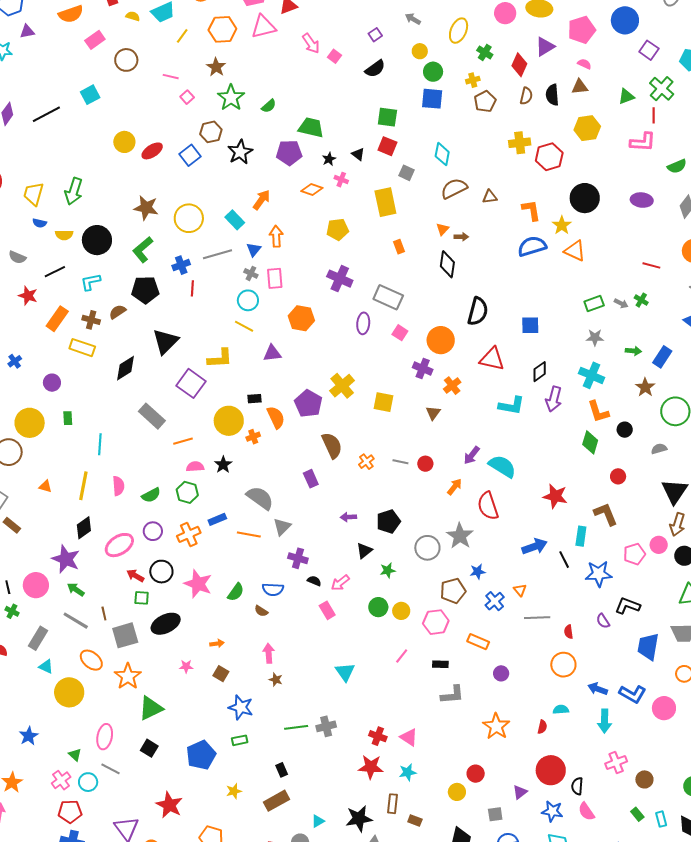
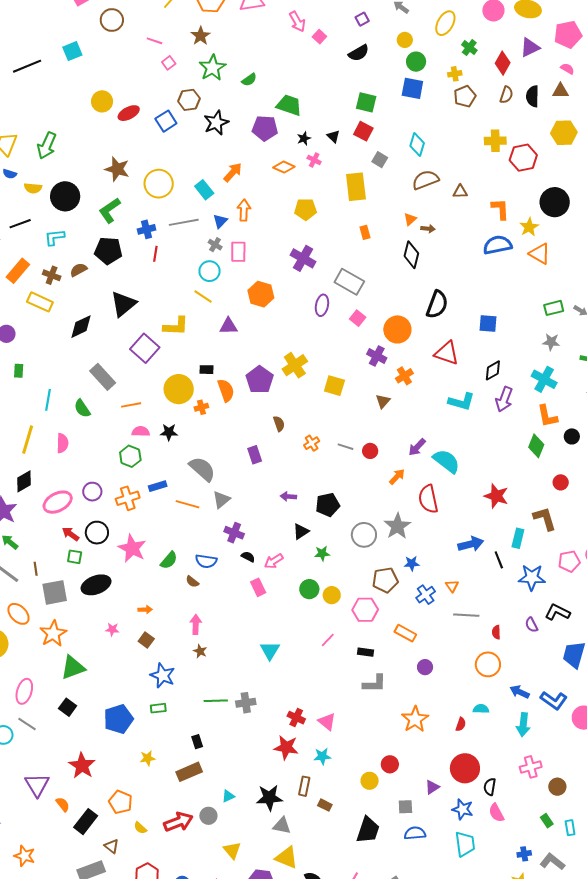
brown semicircle: (332, 445) -> (279, 424), size x0.6
black star: (223, 465) -> (169, 432), turned 30
green semicircle: (151, 495) -> (82, 408), moved, turned 78

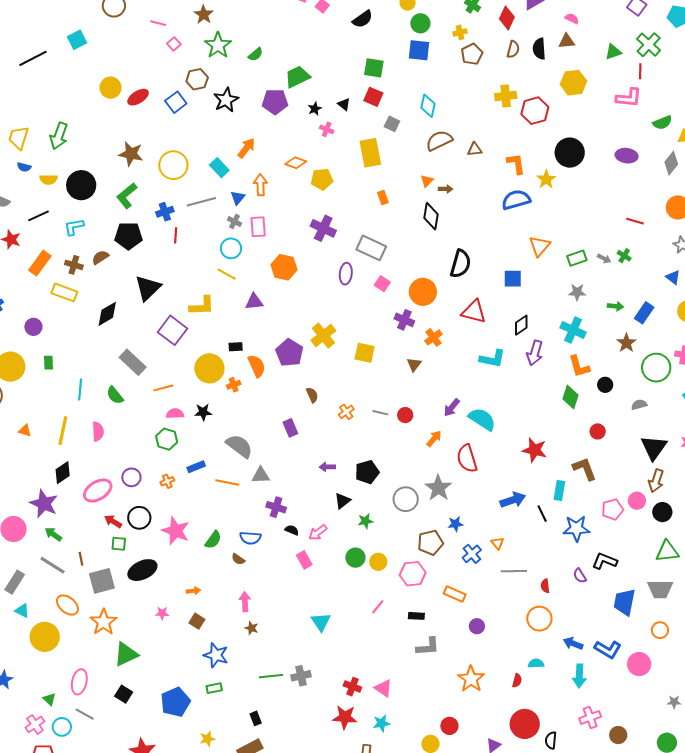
green trapezoid: (289, 105) -> (297, 77), turned -40
orange diamond: (284, 167) -> (296, 163), moved
orange triangle: (540, 254) -> (540, 246), moved, turned 45
orange cross: (128, 498) -> (167, 481), size x0.6
gray triangle: (221, 500) -> (261, 475), turned 42

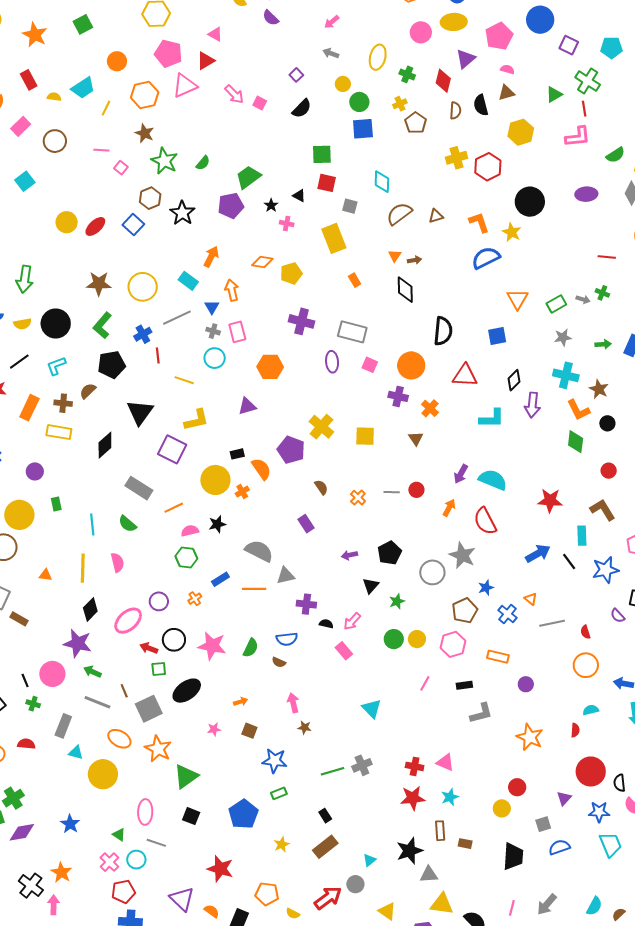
yellow line: (227, 274) -> (184, 380), moved
brown star: (626, 343) -> (599, 389), moved

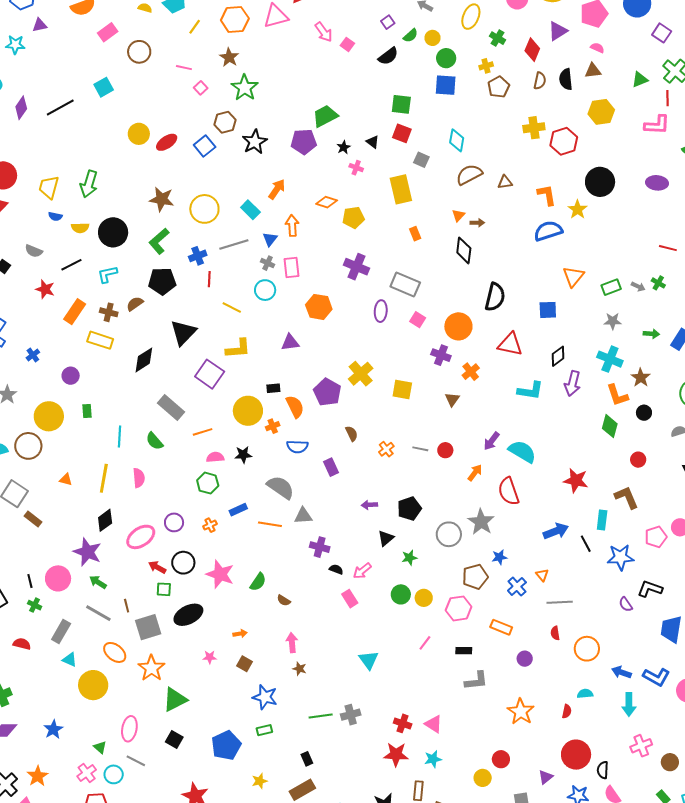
green semicircle: (203, 163) -> (411, 36), moved
red semicircle: (585, 632) -> (555, 633), moved
blue semicircle: (287, 639) -> (297, 447), moved

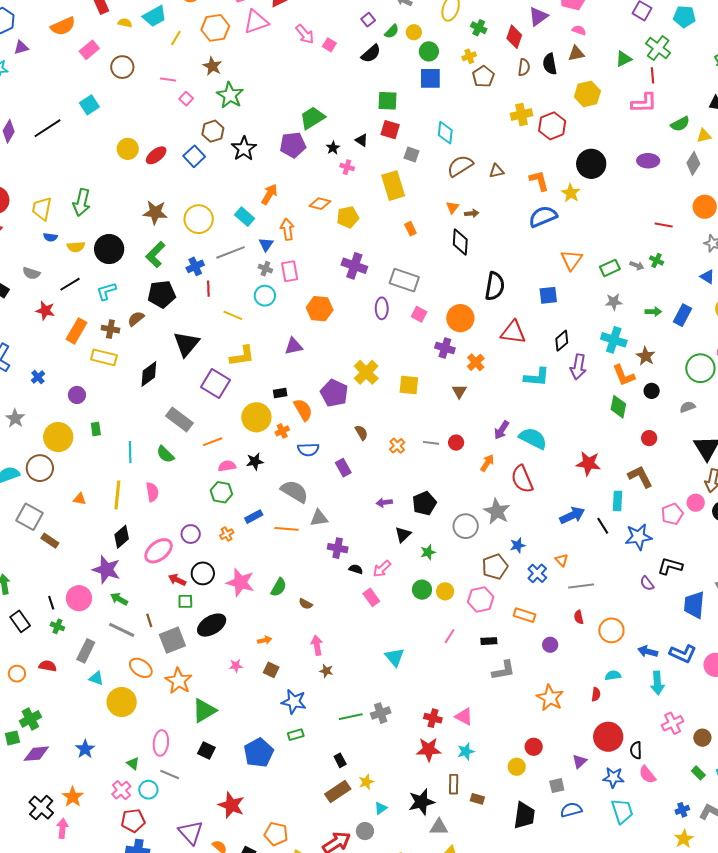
yellow star: (260, 781) -> (366, 782), moved

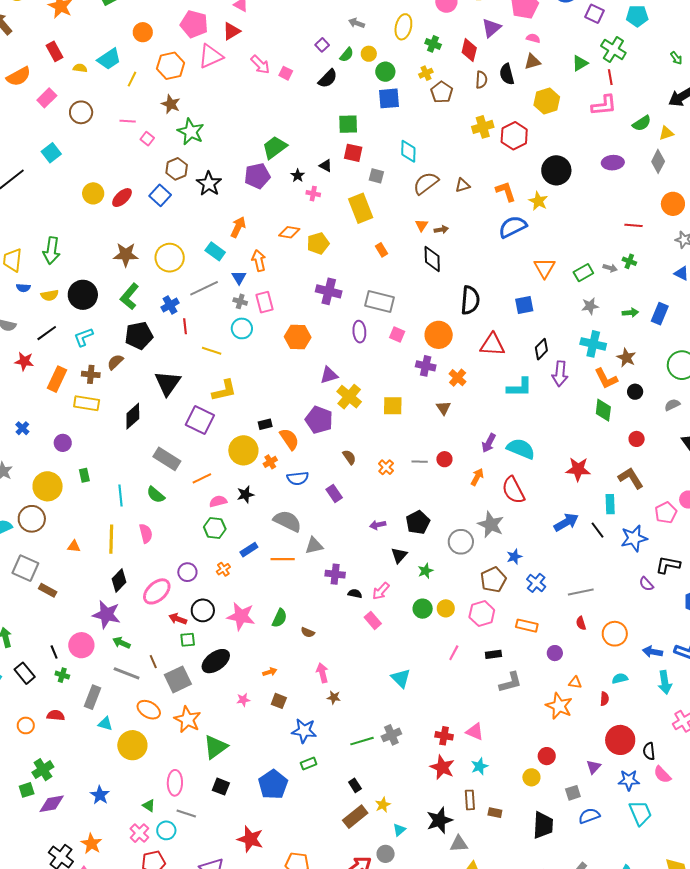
purple triangle: (294, 346) -> (329, 375), moved
orange triangle: (562, 560) -> (575, 683), moved, turned -32
red star: (429, 749) -> (442, 767), turned 30

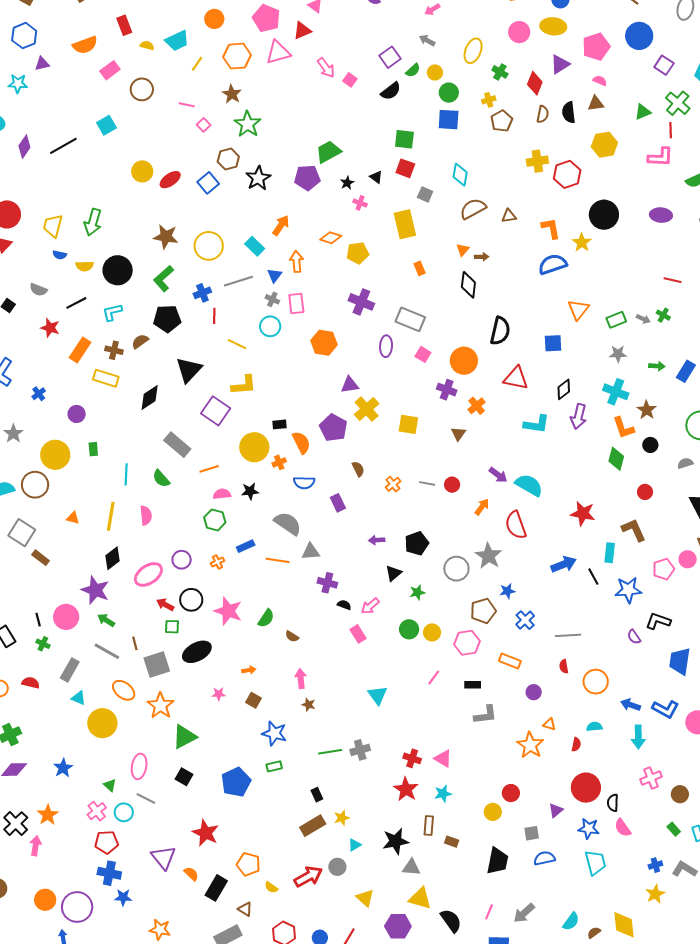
purple square: (322, 45) -> (390, 57), size x1.5
purple arrow: (489, 443) -> (498, 475), turned -90

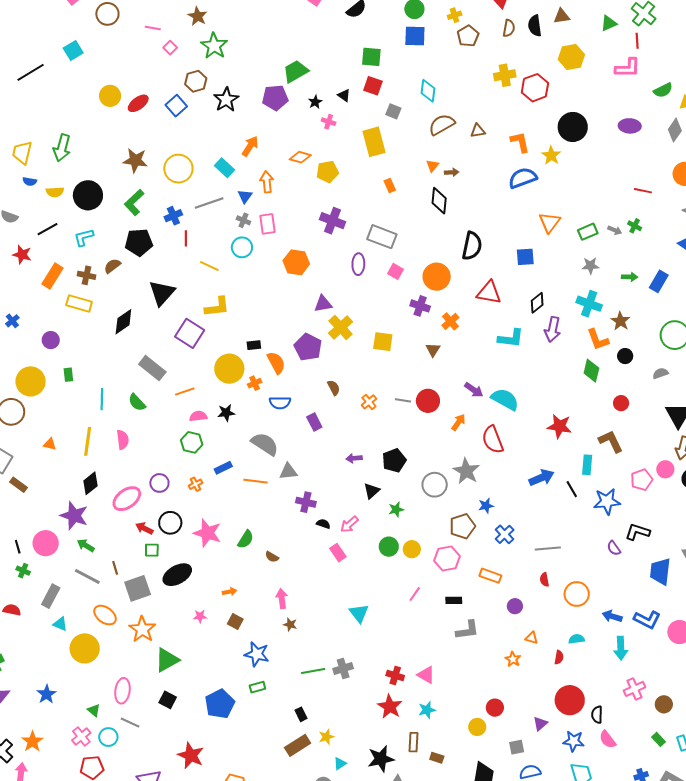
red circle: (452, 485) -> (428, 401), size x1.5
orange star: (530, 745) -> (513, 659), size x0.6

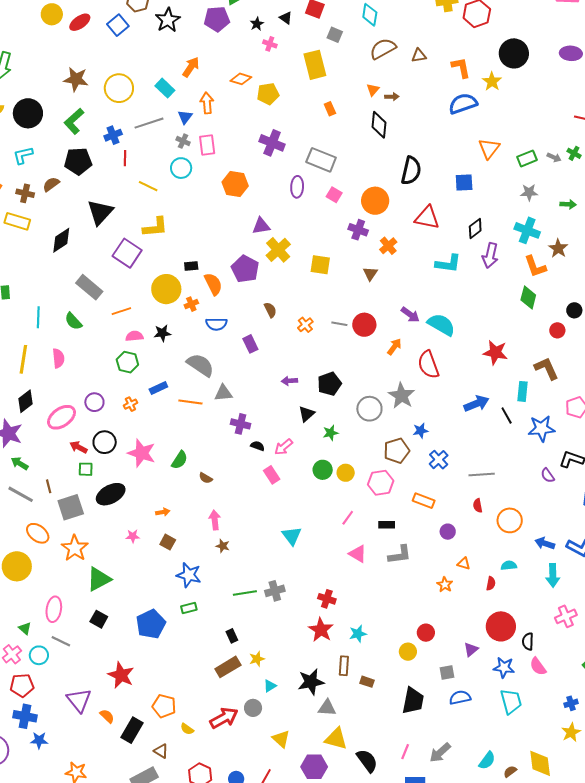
black circle: (625, 356) -> (574, 310), moved
pink triangle: (426, 675) -> (358, 554), moved

